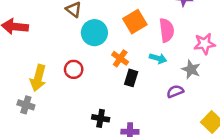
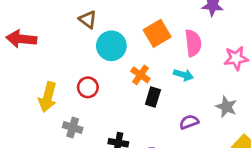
gray star: (191, 69) -> (226, 107), moved
purple semicircle: (175, 91) -> (189, 122), moved
gray cross: (26, 105) -> (73, 128), moved

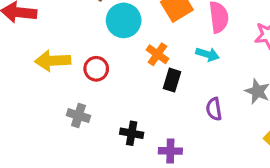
yellow arrow: (48, 97) -> (53, 61), moved, turned 72
purple semicircle: (189, 122) -> (214, 109), turned -78

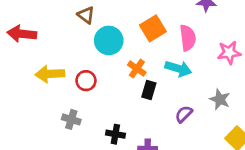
cyan arrow: (207, 54) -> (178, 69), size x1.4
purple semicircle: (214, 109) -> (184, 114), turned 54

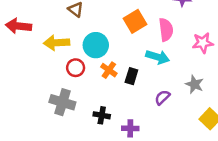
cyan circle: (109, 40) -> (96, 45), moved
orange cross: (137, 69) -> (109, 70), moved
yellow arrow: (50, 74) -> (57, 43), moved
gray cross: (71, 119) -> (62, 102), size x1.5

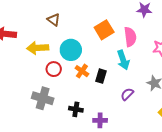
cyan arrow: (158, 57) -> (123, 60), turned 54

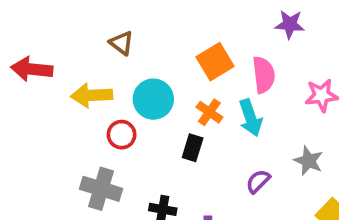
orange cross: (82, 71) -> (209, 112), moved
black rectangle: (101, 76) -> (193, 148), moved

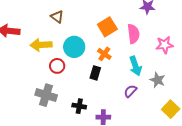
cyan arrow: (251, 118) -> (135, 66), moved

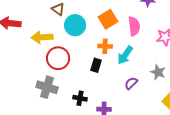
cyan circle: (74, 47) -> (75, 25), moved
orange cross: (104, 54) -> (105, 46), turned -32
red circle: (57, 66) -> (58, 58), size x1.5
cyan arrow: (135, 66) -> (125, 55), moved, turned 54

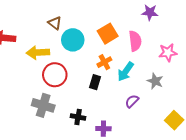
orange cross: (105, 46) -> (104, 62), turned -32
gray star: (158, 72) -> (155, 81), moved

